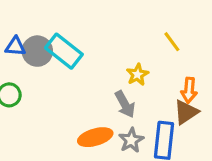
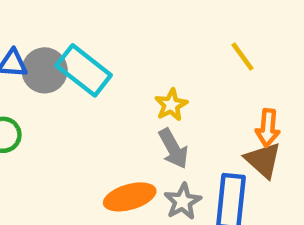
yellow star: (137, 75) -> (171, 105), moved
brown triangle: (186, 112) -> (263, 160), turned -44

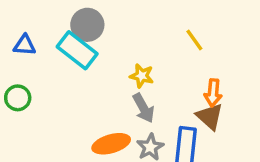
gray circle: (45, 70) -> (87, 25), moved
yellow star: (171, 105) -> (142, 76), turned -30

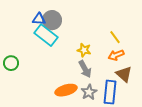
yellow line: (194, 40) -> (115, 37), moved
blue triangle: (24, 45) -> (39, 19), moved
orange arrow: (213, 93) -> (116, 55), moved, turned 63

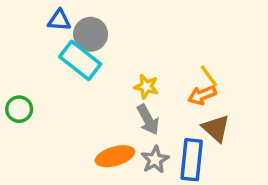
blue triangle: (39, 19) -> (59, 20), moved
yellow line: (115, 37) -> (209, 76), moved

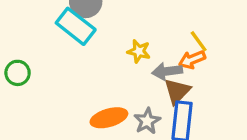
gray arrow: (148, 120) -> (167, 71), moved, turned 112
brown triangle: (216, 128) -> (177, 91), moved, turned 32

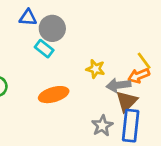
cyan rectangle: (76, 26) -> (44, 49), size x0.6
orange ellipse: (109, 118) -> (54, 95), moved

